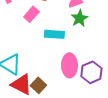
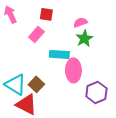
pink ellipse: (69, 65) -> (73, 70), moved
brown square: (38, 85) -> (36, 84), moved

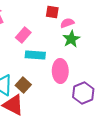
red square: (46, 14) -> (52, 12), moved
cyan rectangle: (59, 54) -> (35, 55), moved

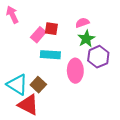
red square: (52, 12) -> (51, 29), moved
purple hexagon: (83, 93) -> (98, 57), moved

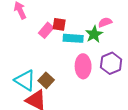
pink semicircle: (82, 23) -> (105, 22), moved
cyan rectangle: (50, 55) -> (73, 38), moved
purple hexagon: (98, 57) -> (111, 63), moved

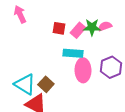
pink rectangle: (46, 30) -> (78, 30), moved
green star: (94, 34) -> (92, 27), moved, turned 30
cyan rectangle: (73, 38) -> (73, 53), moved

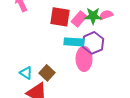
red square: (59, 28) -> (60, 17), size x1.5
purple hexagon: (111, 67) -> (93, 43), moved
cyan triangle: (25, 84) -> (26, 73), size x0.6

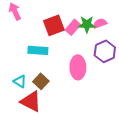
red square: (60, 17) -> (54, 25), turned -30
cyan rectangle: (74, 42) -> (38, 50), moved
purple hexagon: (93, 43) -> (105, 51), moved

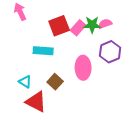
brown square: (41, 81) -> (55, 82), moved

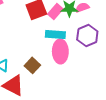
cyan rectangle: (43, 51) -> (55, 34), moved

